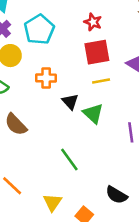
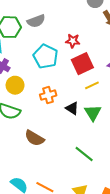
cyan pentagon: (39, 30) -> (46, 56), moved
green triangle: (93, 113) -> (93, 113), turned 30

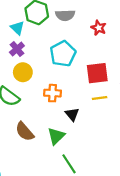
red star: (73, 41) -> (99, 28), moved
green triangle: (93, 113) -> (56, 136), moved

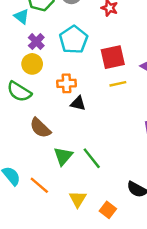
purple cross: (17, 49) -> (36, 42), moved
black triangle: (72, 114) -> (78, 103), moved, turned -32
green triangle: (56, 136) -> (63, 156), moved

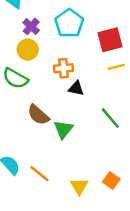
green triangle: (63, 156) -> (63, 129), moved
green line: (92, 158) -> (110, 118), moved
orange square: (108, 210) -> (111, 180), moved

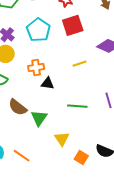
red square: (110, 40) -> (73, 25), moved
green line: (110, 118) -> (77, 106), turned -42
yellow triangle: (79, 186) -> (62, 139), moved

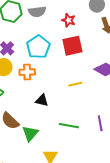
orange cross: (36, 67) -> (27, 72), moved

